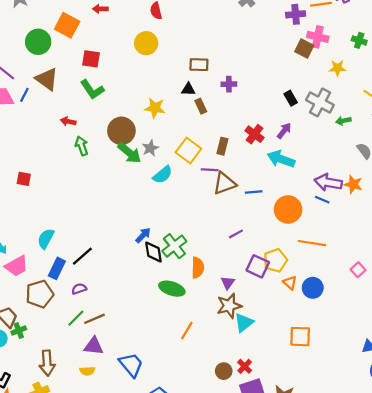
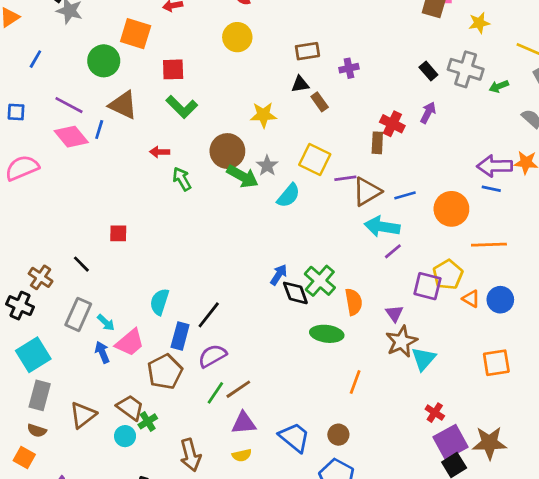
brown rectangle: (222, 146) -> (377, 143), moved
cyan arrow: (281, 159) -> (382, 227), moved
purple semicircle: (79, 289) -> (212, 356), size x1.5
brown circle: (224, 371) -> (338, 435), moved

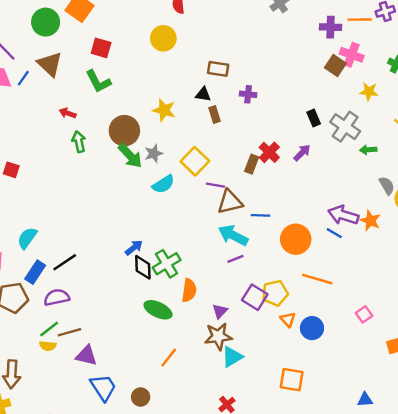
purple triangle: (244, 423) -> (86, 356), moved
yellow semicircle: (242, 455) -> (48, 346), moved

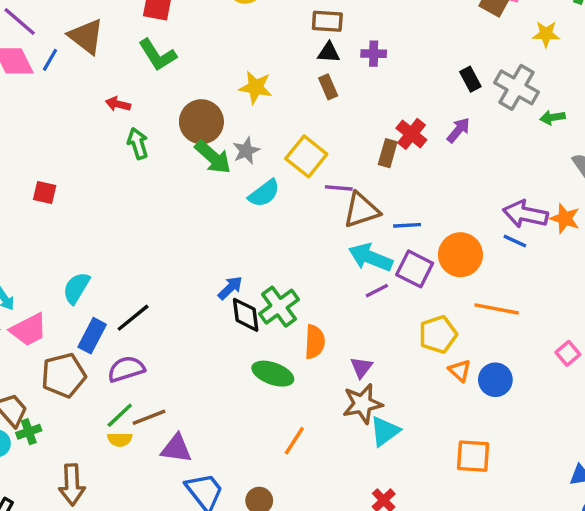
black triangle: (203, 94) -> (329, 52), moved
purple square: (255, 297) -> (415, 269), moved

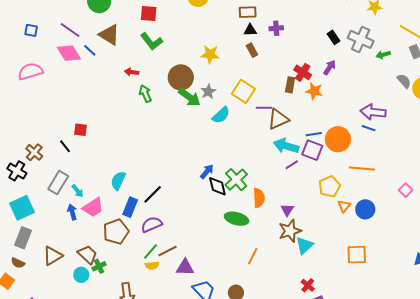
blue line: (50, 60) -> (90, 50), turned -72
red square: (45, 193) -> (80, 130), moved
orange star: (565, 218) -> (314, 91), moved
blue line: (407, 225) -> (314, 134), moved
orange triangle: (460, 370) -> (344, 206), turned 32

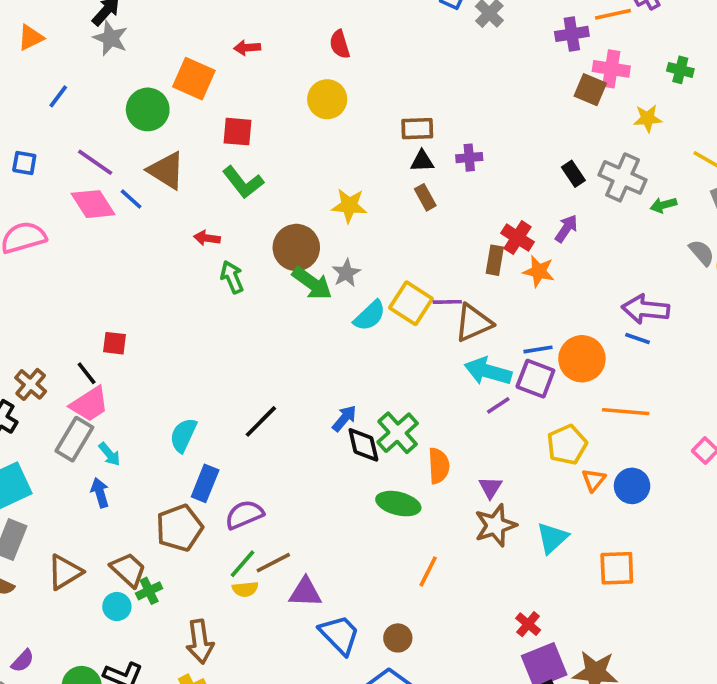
yellow square: (243, 91) -> (411, 303), moved
black line: (153, 194) -> (261, 421), moved
pink trapezoid: (93, 207) -> (89, 404), moved
cyan triangle: (304, 245) -> (552, 538), moved

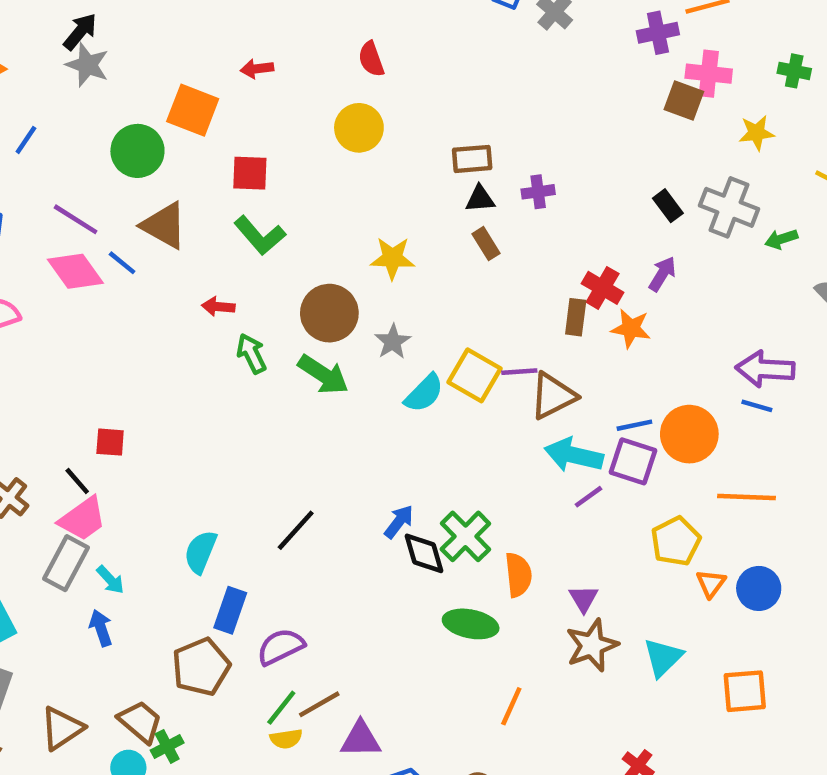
green arrow: (312, 283) -> (323, 375), moved

